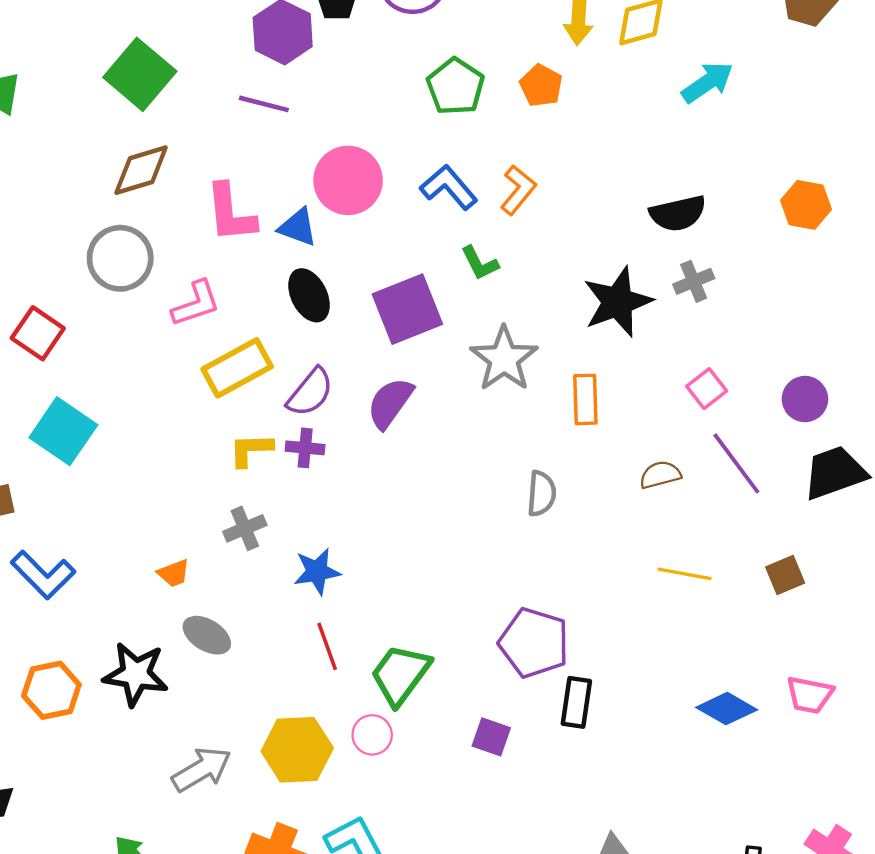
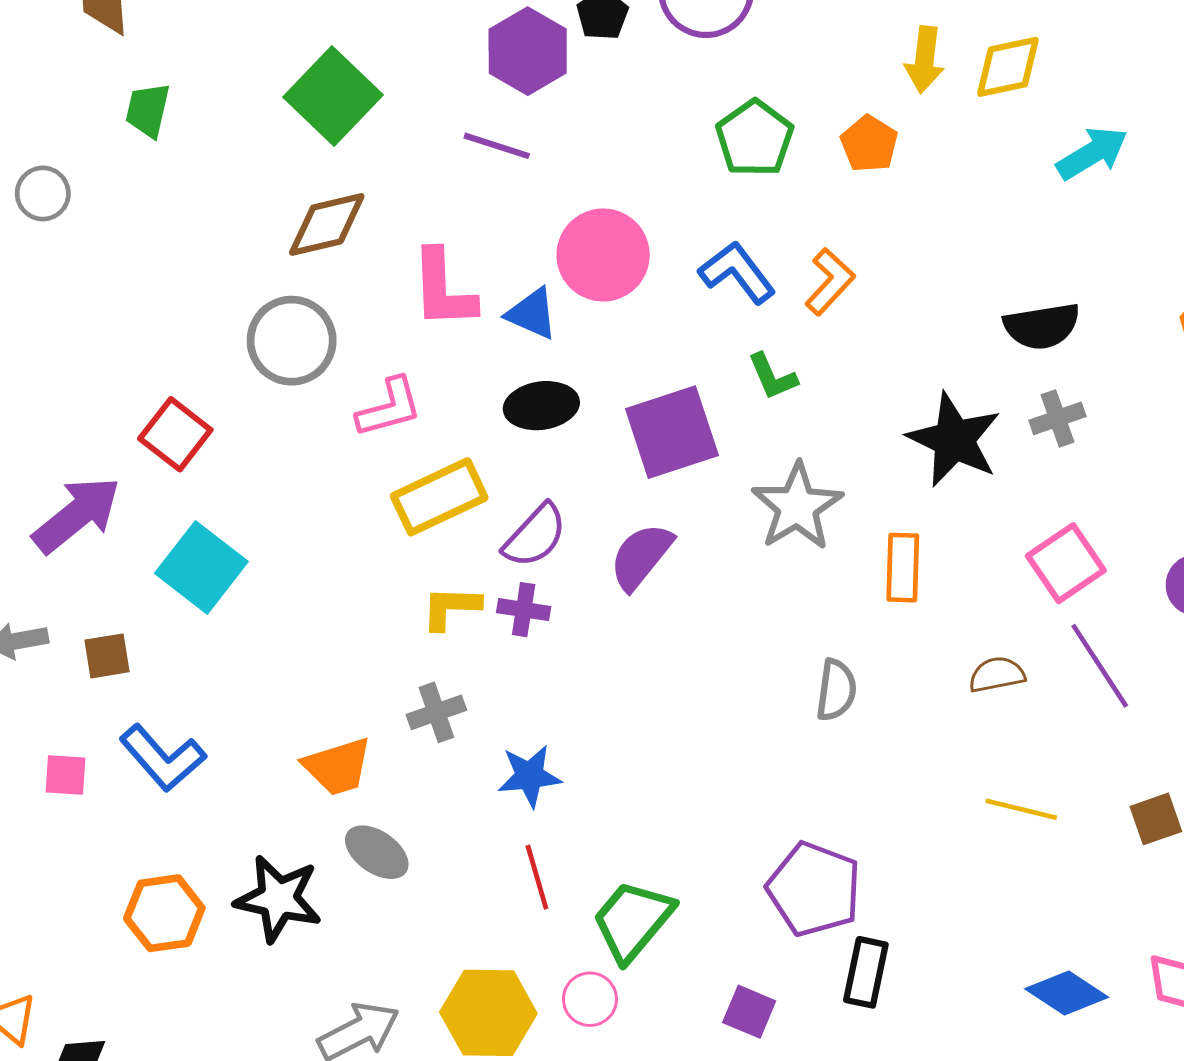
black ellipse: (309, 295) -> (541, 406), turned -75
black star: (618, 302) -> (954, 440), turned -30
pink square: (707, 389) -> (1066, 563), size x1.4
orange trapezoid: (174, 573) -> (338, 767), size x1.6

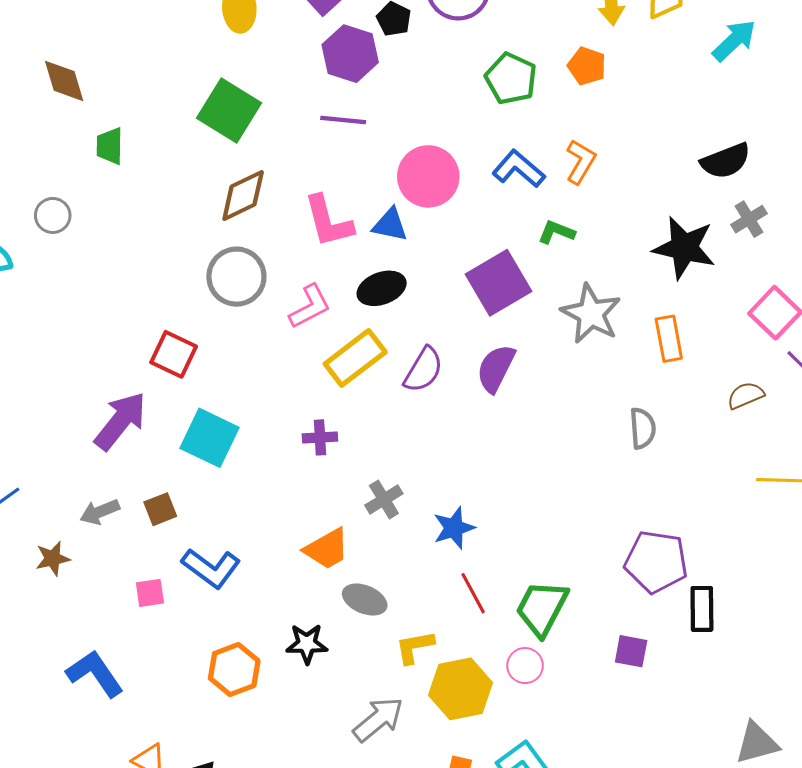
green L-shape: (772, 377) -> (556, 232), turned 147
black ellipse: (541, 406) -> (382, 288), moved
yellow L-shape: (451, 608) -> (415, 647), moved
purple cross: (524, 610) -> (320, 437), moved
black star: (278, 899) -> (307, 644), size x0.7

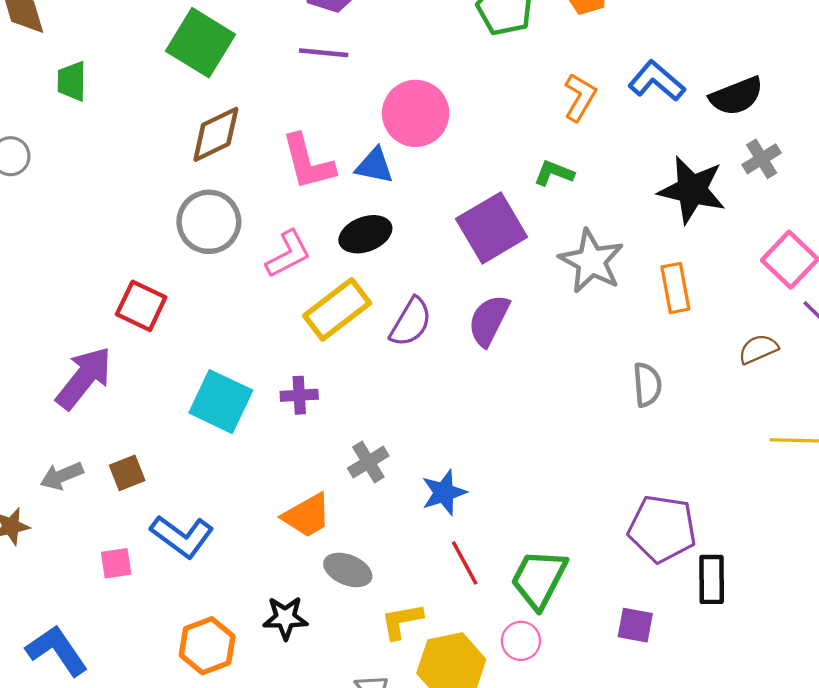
blue L-shape: (519, 169) -> (657, 81), moved
cyan square: (210, 438) -> (221, 402), moved

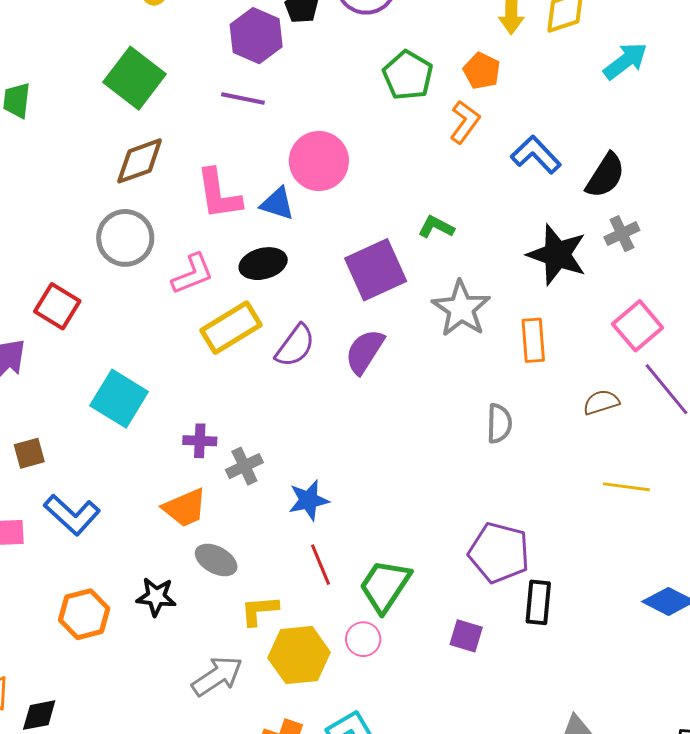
black semicircle: (736, 96) -> (605, 176), turned -42
orange L-shape: (580, 97) -> (465, 122), moved
purple cross: (299, 395) -> (200, 441), moved

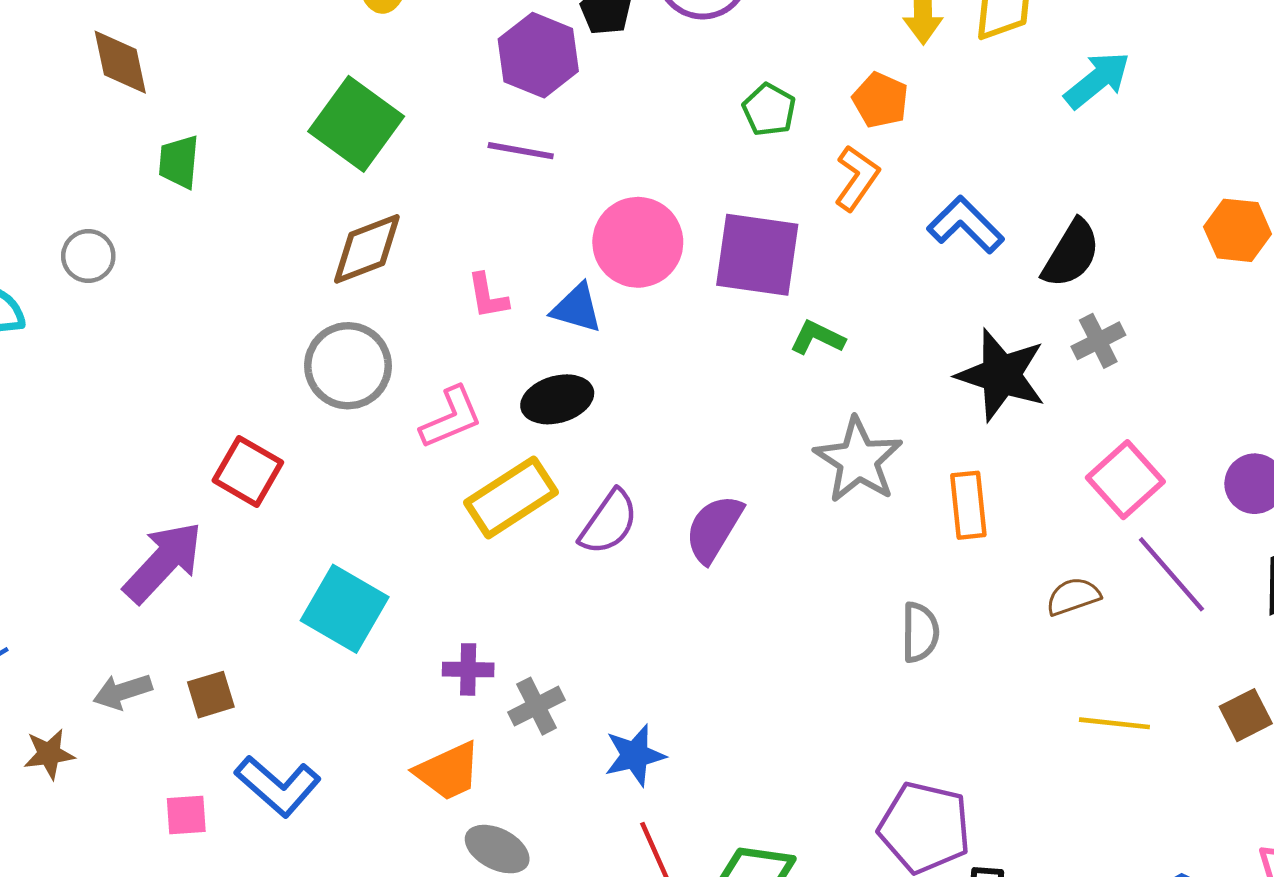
green pentagon: (408, 75) -> (769, 110), size x0.7
pink L-shape: (219, 194) -> (488, 296), size x0.6
purple square: (376, 270) -> (757, 255), moved, turned 34

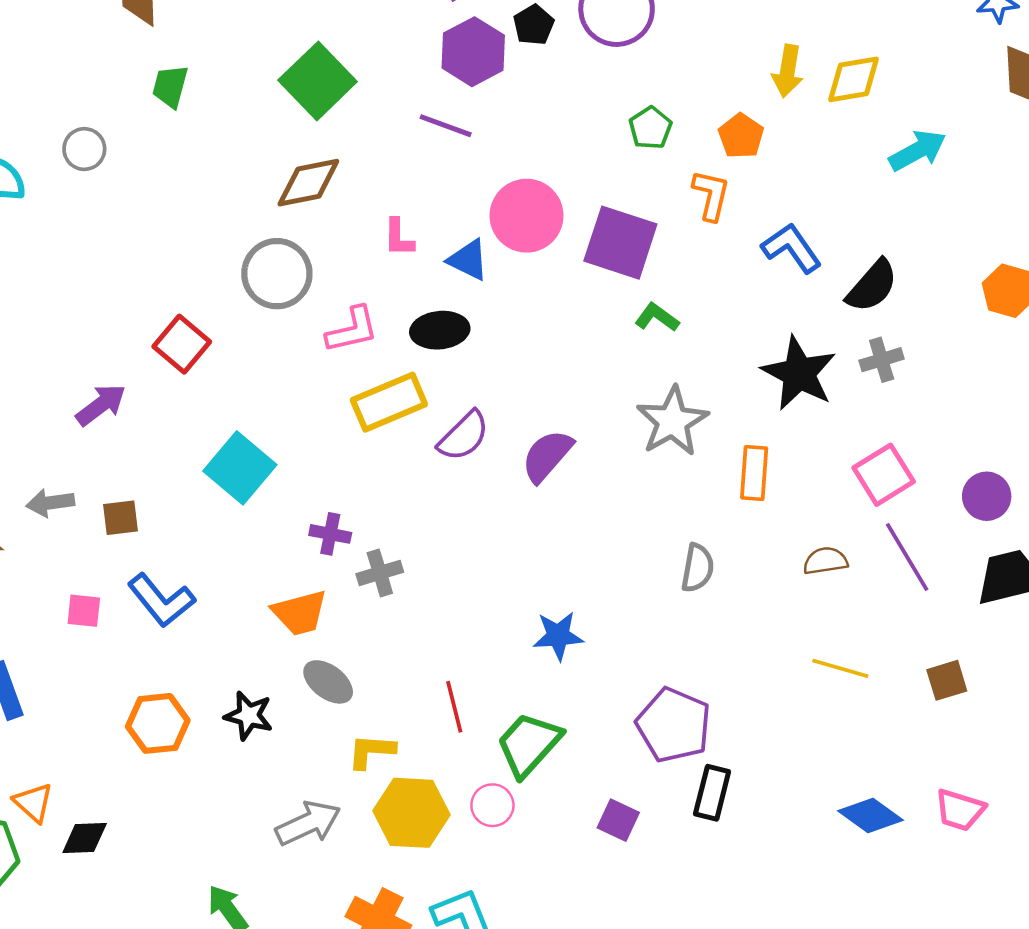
orange L-shape: (857, 178) -> (711, 195), turned -32
purple arrow: (163, 562) -> (101, 405), size x0.7
blue star: (635, 755) -> (558, 636), moved

